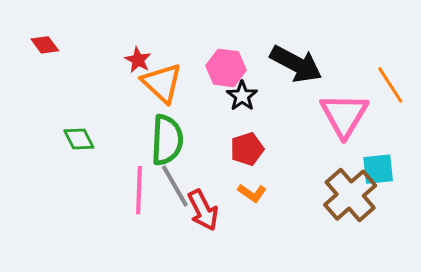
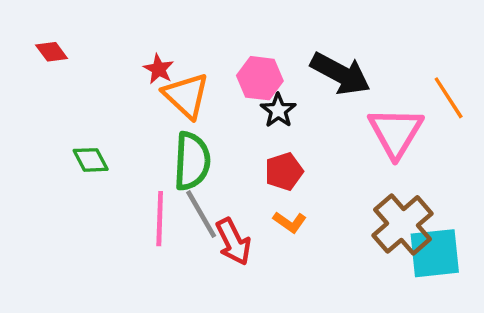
cyan square: (378, 169) -> (435, 253), moved, size x1.4

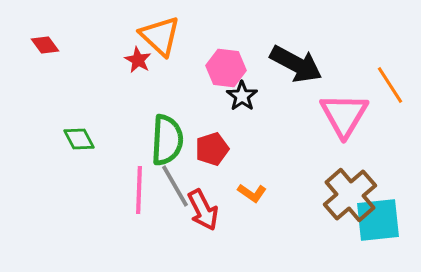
orange triangle: (186, 96) -> (160, 36), moved
red pentagon: (284, 171) -> (212, 149), moved

